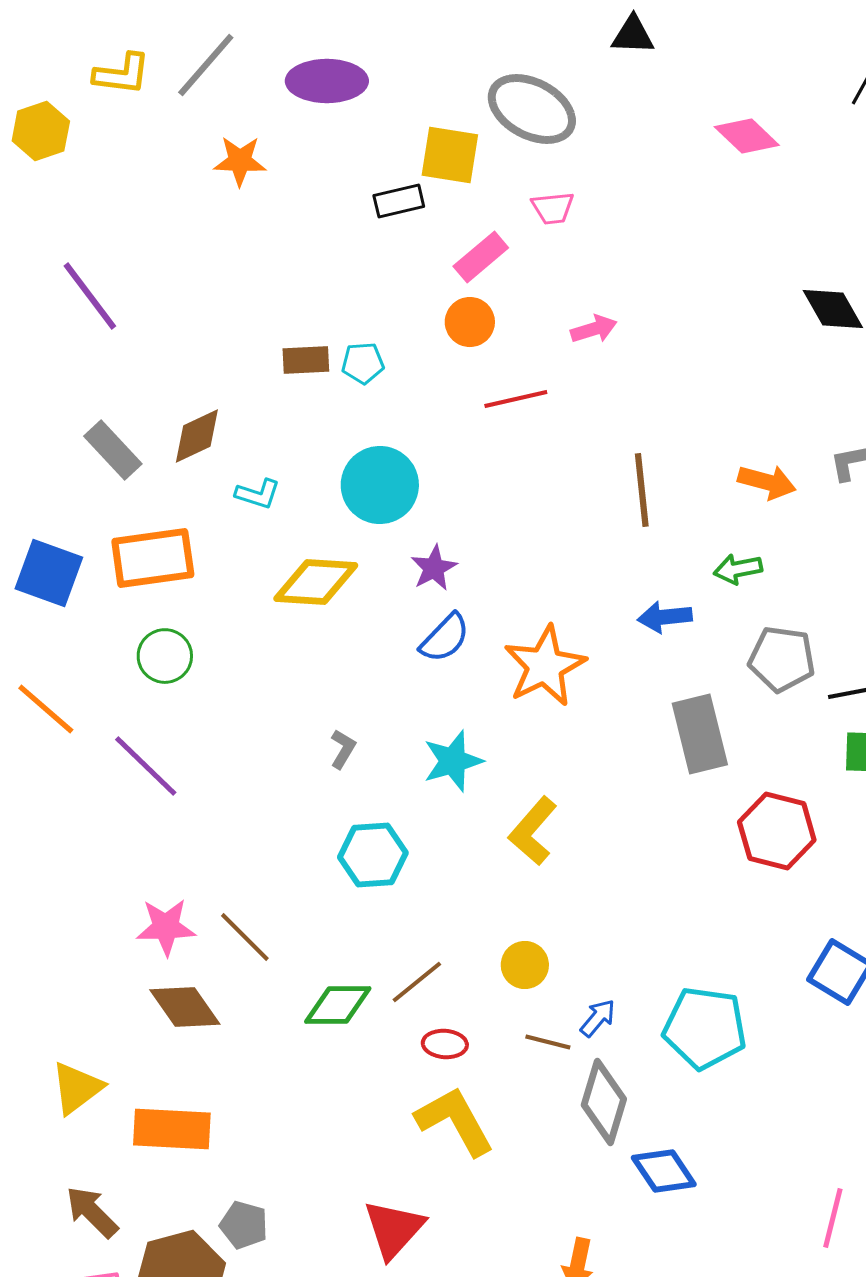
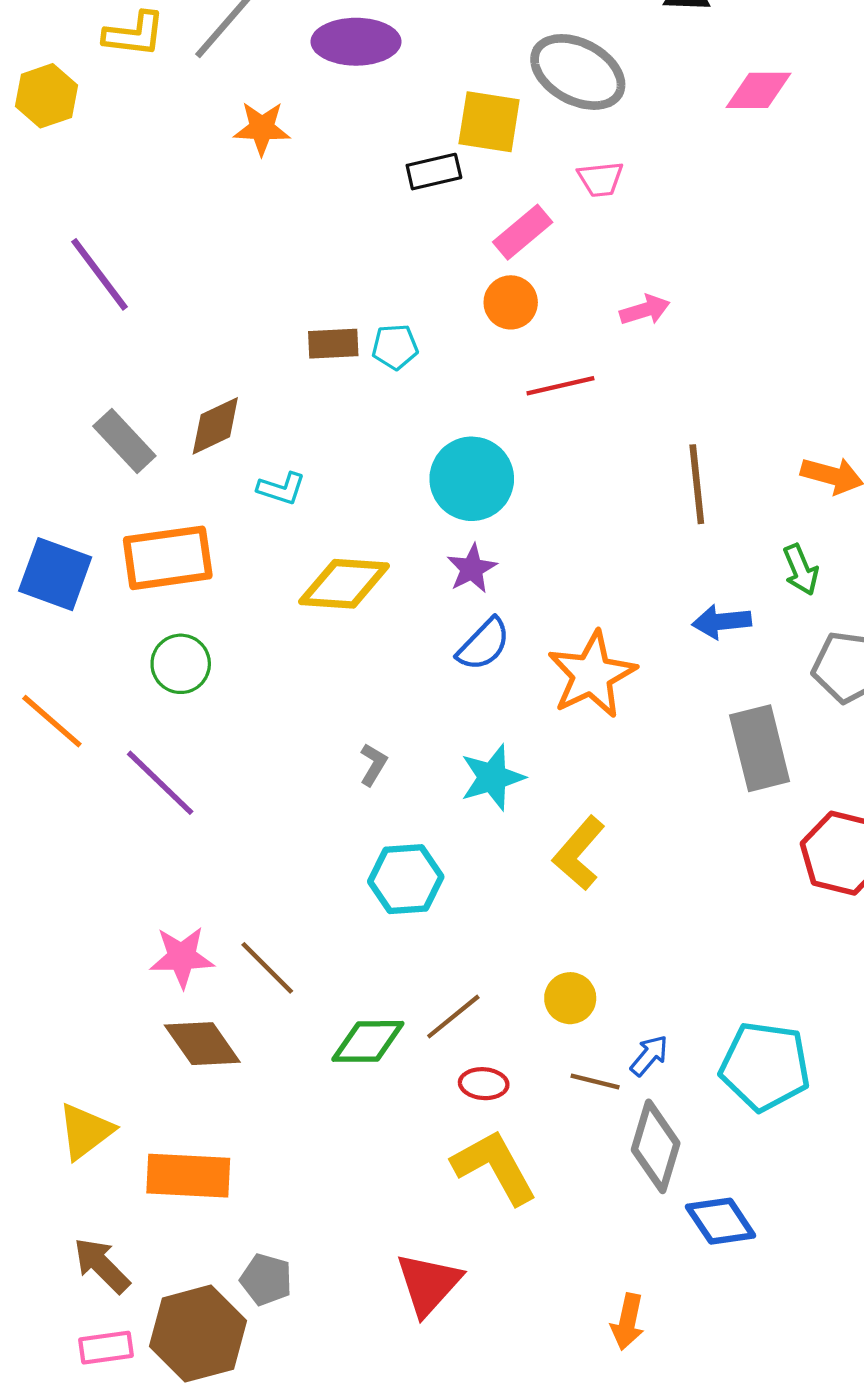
pink diamond: (747, 136) -> (758, 90), moved, turned -44
cyan circle: (380, 485) -> (472, 479), moved
green arrow: (738, 569) -> (801, 570), turned -102

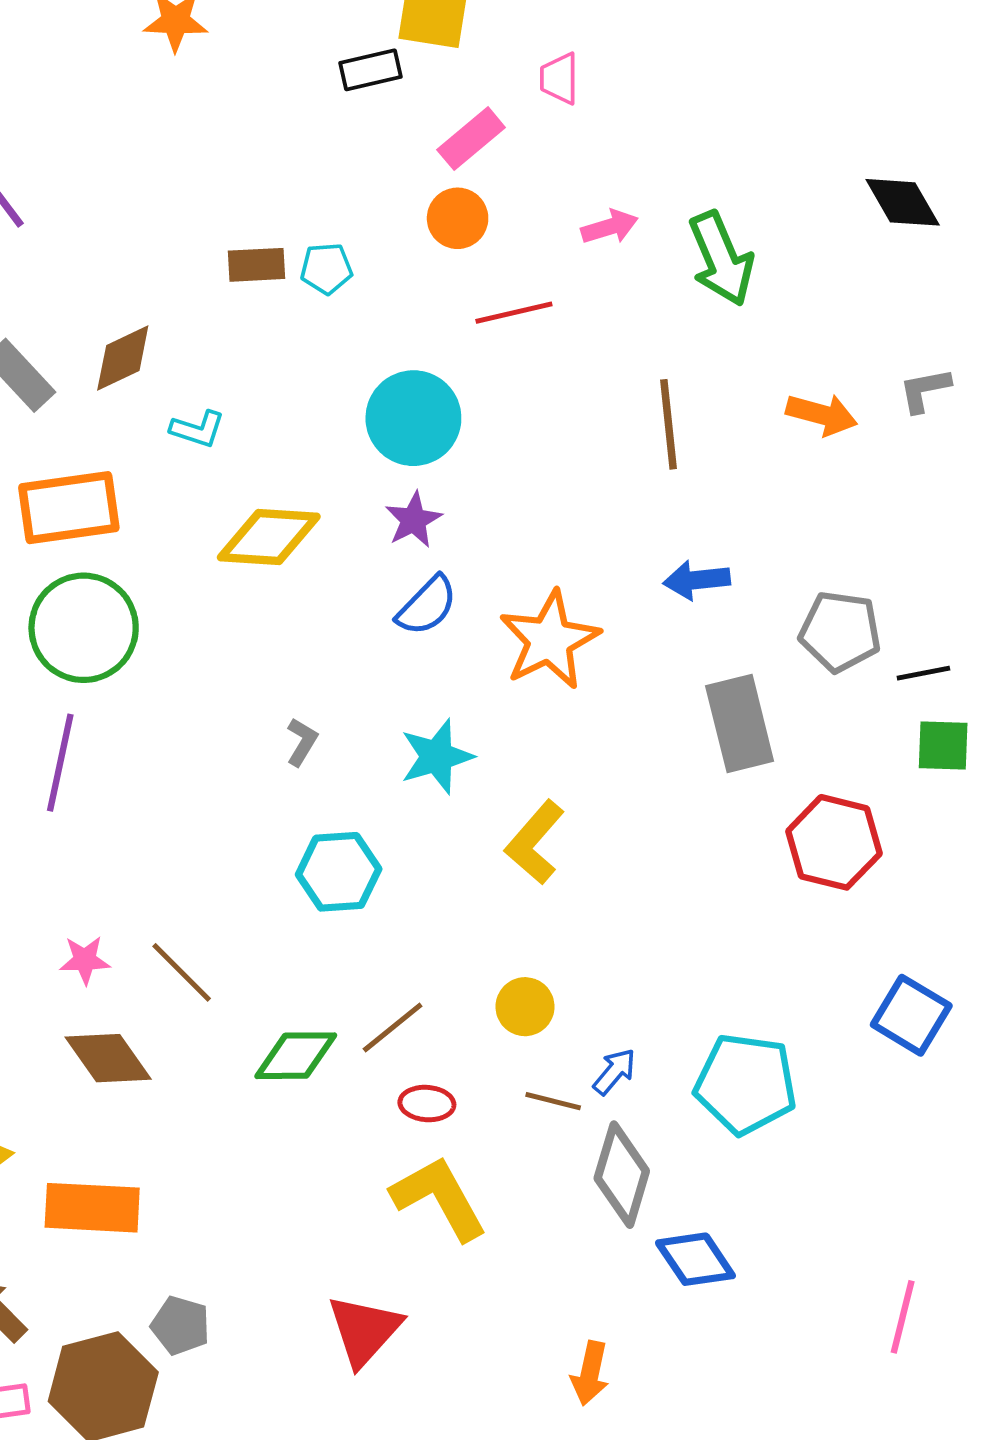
pink trapezoid: (601, 179) -> (559, 78), turned 96
green arrow: (801, 570) -> (721, 259), moved, size x1.6
green circle: (181, 664) -> (84, 628), size x1.6
purple line: (160, 783) -> (60, 763), turned 58
pink star: (182, 957) -> (85, 960), size x0.7

